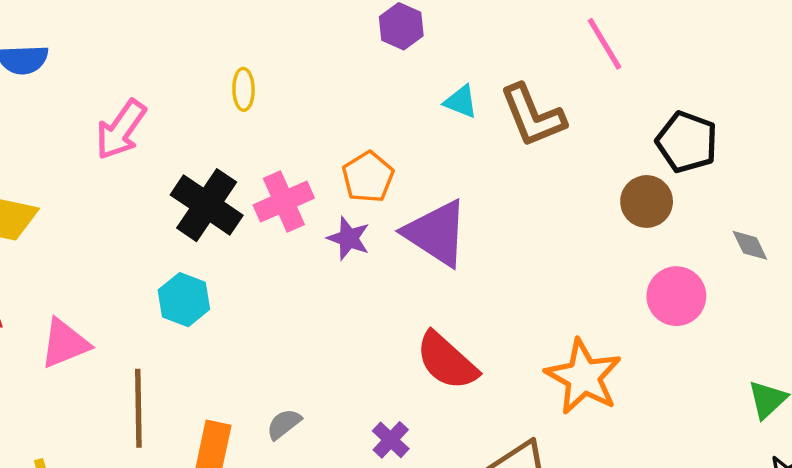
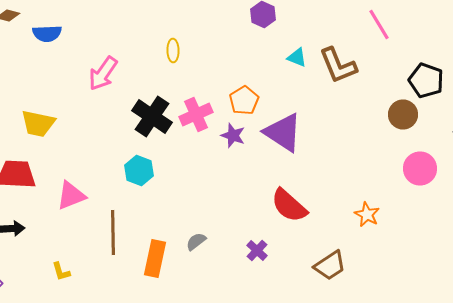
orange star: (583, 377) -> (367, 214), size x0.6

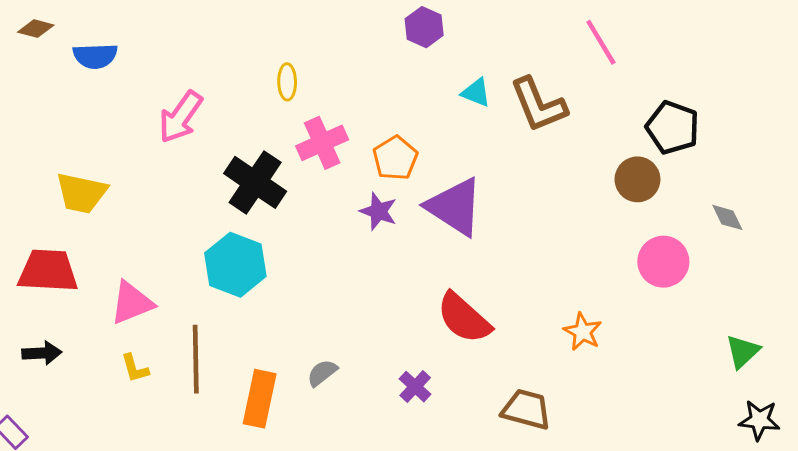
pink cross: (196, 114) -> (322, 143), moved
cyan hexagon: (139, 170) -> (235, 265), size x1.4
brown trapezoid: (330, 266) -> (526, 409), turned -132
yellow L-shape: (61, 272) -> (135, 368), moved

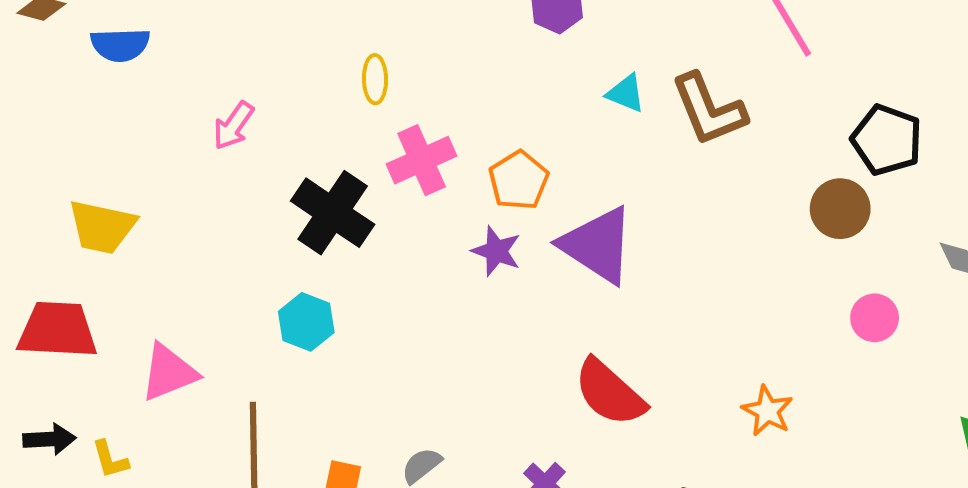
pink arrow: (180, 117) -> (233, 126), size x0.7
pink circle: (663, 262) -> (875, 318), size x0.7
cyan hexagon: (235, 265) -> (306, 322), size x0.7
yellow L-shape: (135, 368) -> (110, 459), moved

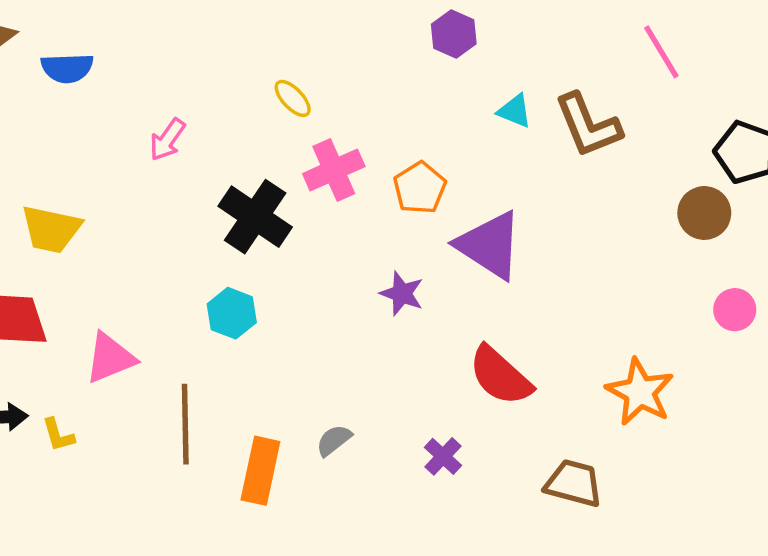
yellow ellipse: (375, 79) -> (293, 98), turned -42
purple star: (496, 251) -> (402, 294), moved
orange star: (767, 411) -> (640, 392), size x1.5

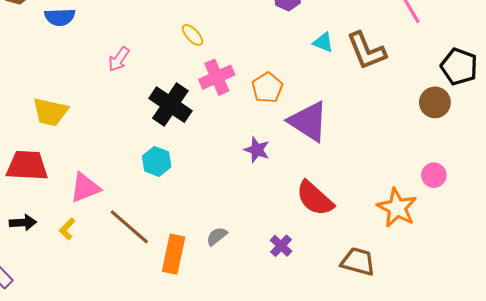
pink circle: (735, 310) -> (434, 175), moved
brown line: (185, 424) -> (129, 227), turned -48
yellow L-shape: (58, 435) -> (67, 229), moved, turned 60

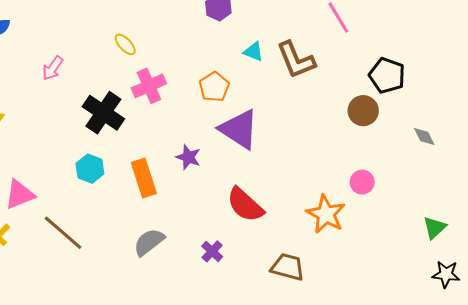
orange pentagon: (267, 88) -> (214, 87), moved
gray semicircle: (217, 236) -> (149, 242), size x1.5
orange rectangle: (174, 254) -> (144, 178), moved, turned -30

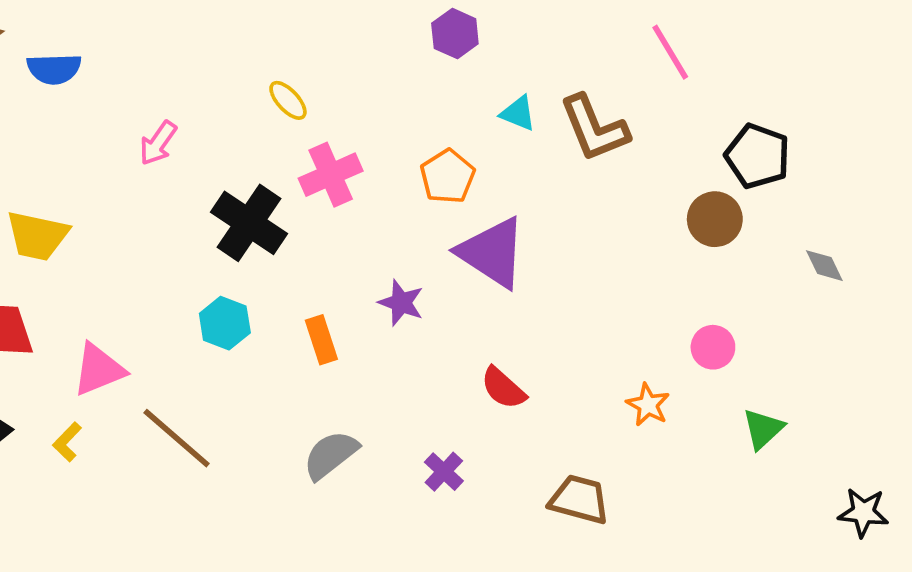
orange rectangle: (144, 178) -> (321, 340), size x0.7
red semicircle: (245, 205) -> (503, 388), size x0.7
orange star: (326, 214) -> (648, 405), size x0.6
green triangle: (435, 228) -> (763, 429), moved

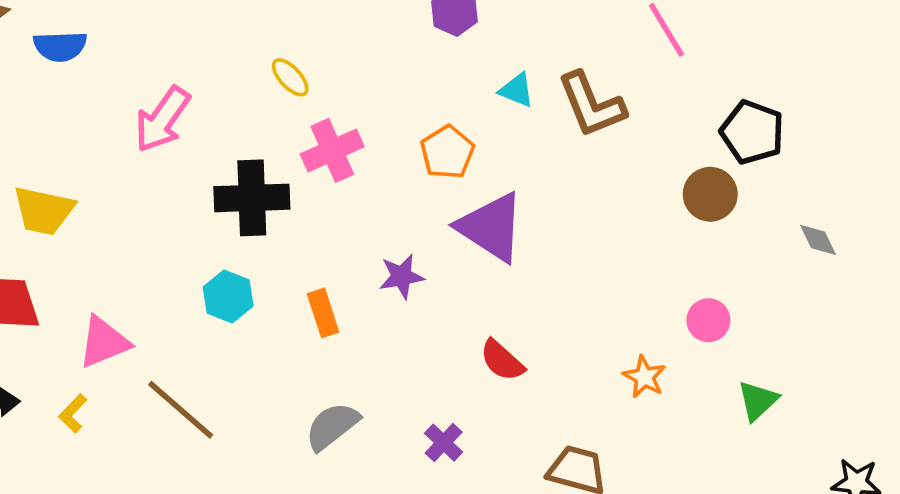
pink arrow: (158, 143) -> (162, 119), size x1.5
black cross: (249, 223) -> (252, 198), turned -36
purple star: (401, 303) -> (402, 276), turned -30

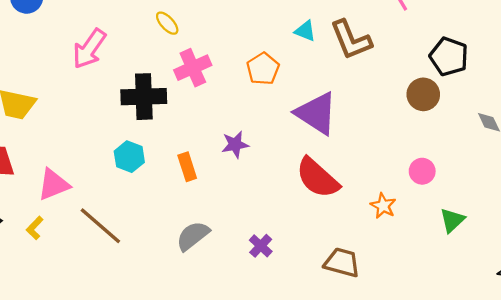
purple triangle: (491, 227) -> (316, 113), moved
red semicircle: (502, 360) -> (317, 178), moved, size x1.6

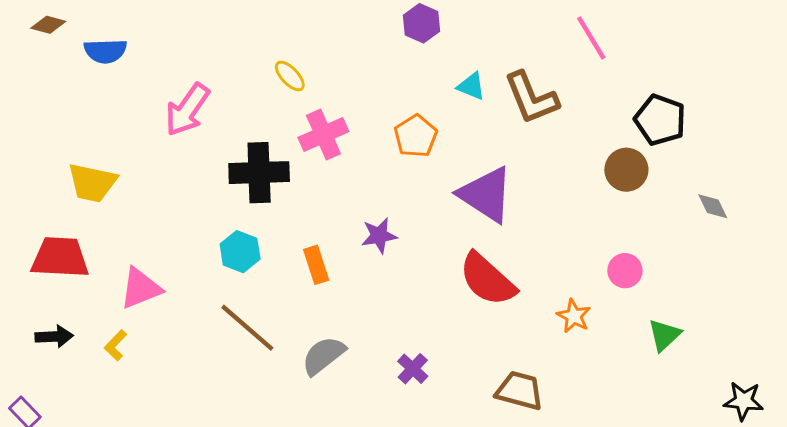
brown line: (100, 226) -> (247, 328), moved

